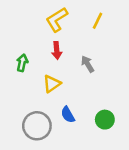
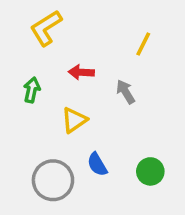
yellow L-shape: (57, 20) -> (46, 28), moved
yellow line: (97, 21) -> (143, 44), moved
red arrow: (57, 50) -> (81, 72), turned 98

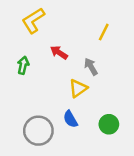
red arrow: (81, 72) -> (59, 53), turned 30
yellow triangle: (74, 120) -> (78, 88), moved

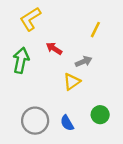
green arrow: (23, 65) -> (21, 60), size x1.5
gray arrow: (91, 67) -> (84, 61), turned 98
blue semicircle: (70, 119) -> (67, 123), moved

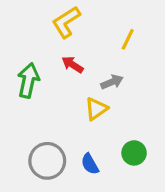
yellow L-shape: (30, 19) -> (66, 22), moved

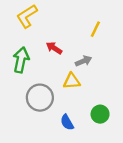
yellow L-shape: (66, 22) -> (27, 16), moved
yellow triangle: (96, 109) -> (72, 81), turned 30
gray circle: (47, 161) -> (40, 98), moved

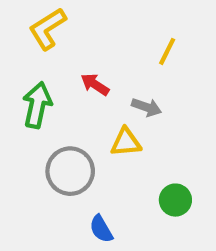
gray arrow: (84, 61) -> (147, 107), turned 42
blue semicircle: (67, 122) -> (101, 229), moved

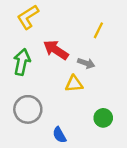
red arrow: (95, 84) -> (56, 50), size x1.5
gray circle: (70, 171) -> (28, 109), moved

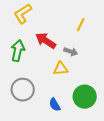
green circle: (103, 118) -> (85, 97), size x1.5
blue semicircle: (59, 135) -> (55, 105), moved

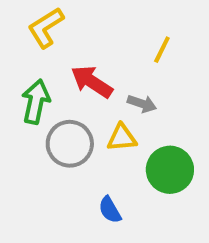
gray circle: (23, 90) -> (70, 144), moved
green circle: (85, 97) -> (170, 170), moved

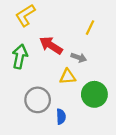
gray circle: (70, 144) -> (38, 100), moved
blue semicircle: (110, 210) -> (61, 117), turned -152

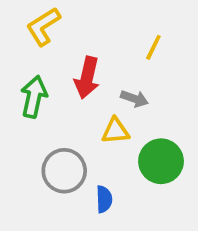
red arrow: (51, 45) -> (87, 78), turned -110

